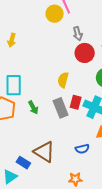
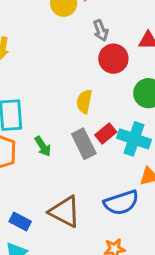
red rectangle: (76, 102) -> (106, 133), turned 40
blue semicircle: (82, 149) -> (121, 203), size x1.6
blue rectangle: (23, 163) -> (20, 221), moved

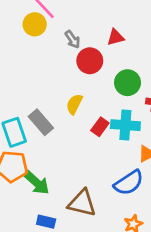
yellow semicircle: (84, 102) -> (74, 104), turned 30
gray rectangle: (84, 144) -> (41, 122), moved
green arrow: (43, 146) -> (37, 183), moved, size x1.5

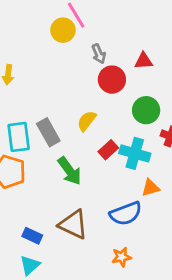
green arrow: (37, 183) -> (70, 171), moved

